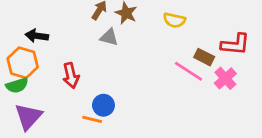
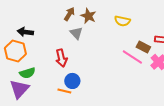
gray triangle: (109, 37) -> (76, 33), turned 32
red arrow: (71, 75) -> (61, 58), moved
green semicircle: (17, 85) -> (27, 73), moved

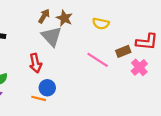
gray triangle: (76, 33) -> (52, 36), size x1.5
brown rectangle: (143, 47) -> (123, 51), turned -48
pink line: (132, 57) -> (98, 60), moved

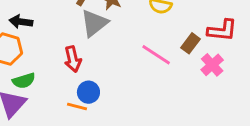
gray triangle: (52, 36) -> (94, 23), turned 35
brown rectangle: (123, 51) -> (191, 43), turned -32

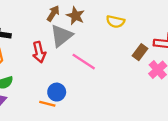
pink line: (156, 55) -> (84, 62), moved
red arrow: (73, 59) -> (39, 52), moved

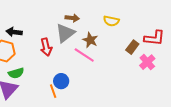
brown arrow: (53, 13) -> (72, 18), moved, turned 64
brown star: (75, 16) -> (90, 40), moved
orange line: (47, 104) -> (53, 91), turned 56

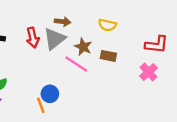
red arrow: (46, 47) -> (33, 38), moved
brown rectangle: (132, 47) -> (108, 56), moved, turned 64

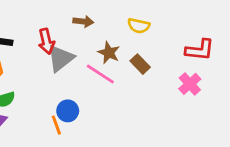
gray triangle: (54, 39) -> (61, 58), moved
brown rectangle: (108, 56) -> (140, 64), turned 35

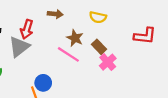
red arrow: (46, 41) -> (27, 29), turned 30
gray triangle: (61, 58) -> (19, 47), moved
pink cross: (190, 84) -> (108, 62), moved

